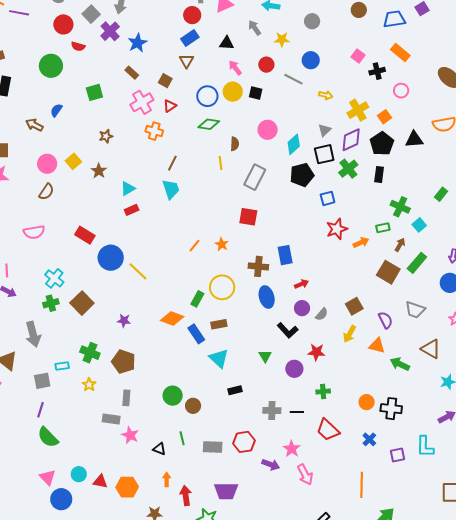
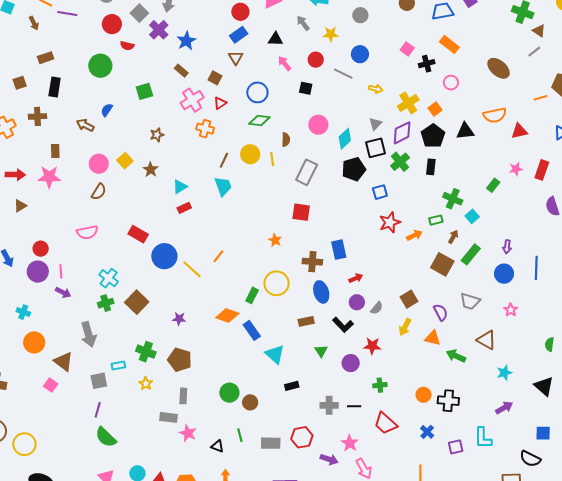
yellow circle: (233, 92) -> (250, 154), moved
orange line: (195, 246) -> (218, 256), moved
brown rectangle: (219, 324) -> (306, 321), moved

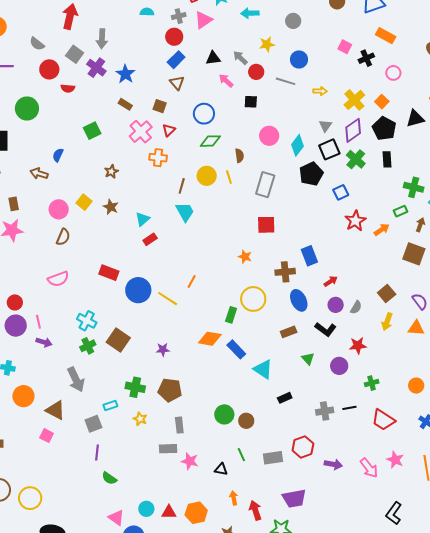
gray arrow: (303, 23) -> (240, 58), moved
green circle: (100, 66) -> (27, 109), moved
green semicircle: (106, 437) -> (109, 478), size x0.7
pink star: (350, 443) -> (395, 460), moved

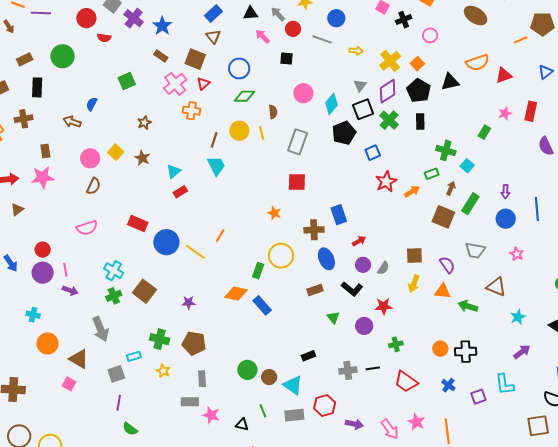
brown square: (160, 106) -> (195, 59), size x1.5
brown square: (387, 293) -> (414, 255), turned 36
cyan triangle: (263, 369) -> (293, 385), moved

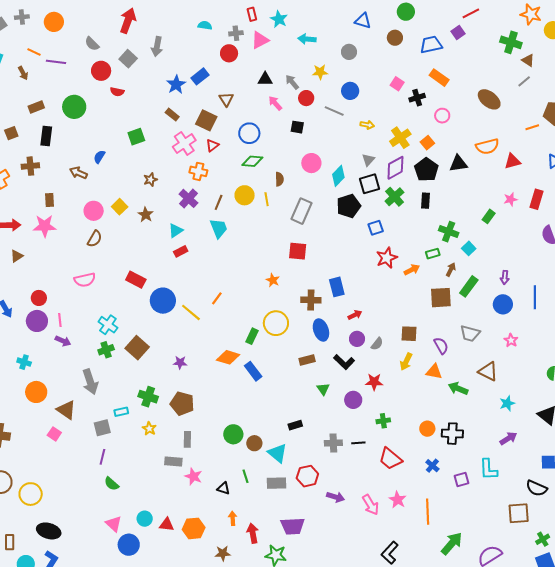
blue rectangle: (213, 13) -> (200, 76), moved
purple cross: (134, 18) -> (189, 198), moved
brown square: (443, 217) -> (441, 298), turned -30

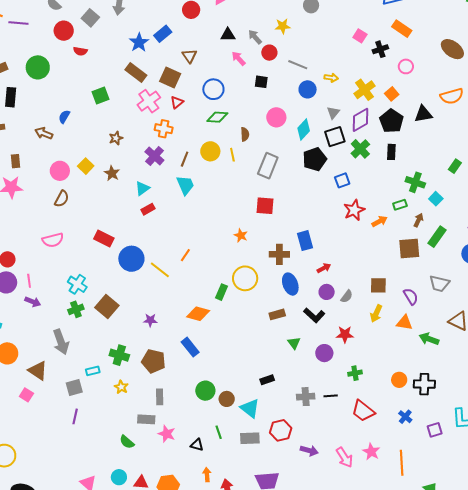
blue circle: (350, 91) -> (308, 89), moved
brown rectangle: (172, 115) -> (136, 73), size x1.5
blue rectangle: (253, 371) -> (190, 347), moved
green semicircle: (112, 484) -> (127, 442), moved

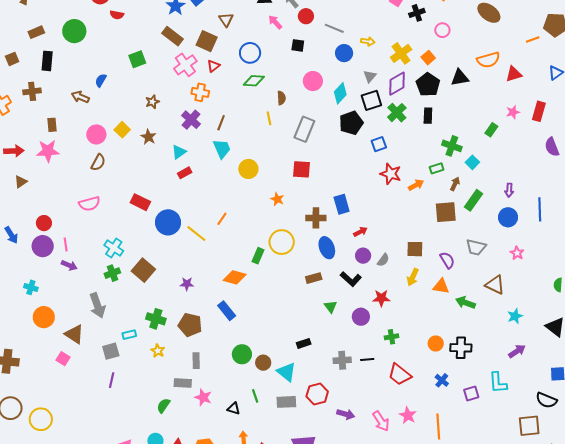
yellow circle: (210, 151) -> (248, 169), moved
red star: (354, 210) -> (391, 174), turned -30
green semicircle: (127, 442) -> (163, 406), turned 84

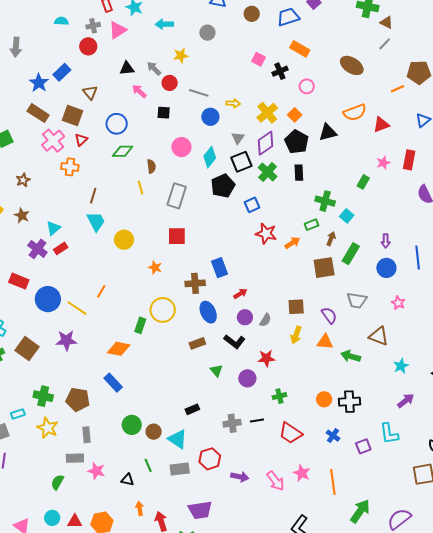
purple cross: (191, 120) -> (37, 249), moved
purple star: (187, 284) -> (66, 340), moved, size x1.5
yellow star: (158, 351) -> (48, 428), size x1.5

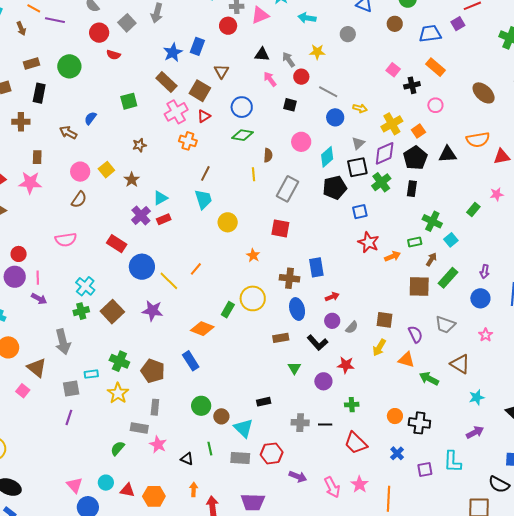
blue rectangle: (62, 72) -> (197, 46), turned -36

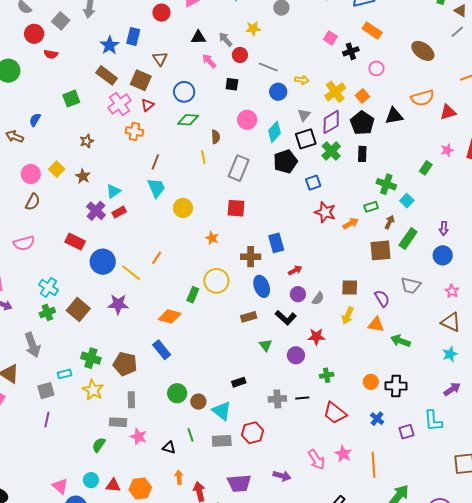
brown triangle: (460, 364) -> (451, 322), moved
purple arrow: (298, 477) -> (282, 476), moved

